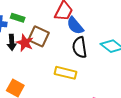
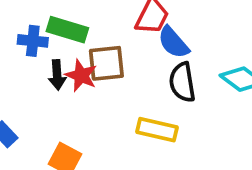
green rectangle: (18, 18) -> (67, 30), size x1.5
brown square: (39, 36) -> (106, 63), turned -30

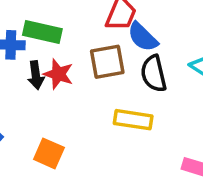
brown square: (106, 63) -> (107, 62), moved

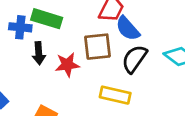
red star: (58, 74) -> (67, 65), moved, turned -30
black semicircle: (154, 74) -> (134, 59), turned 44

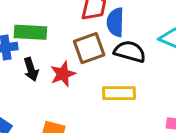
blue semicircle: (128, 28) -> (115, 22), turned 56
black semicircle: (134, 59) -> (130, 52), turned 84

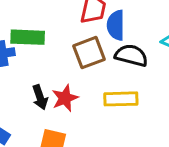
black arrow: (31, 69) -> (40, 97), moved
red star: (63, 74) -> (65, 98), moved

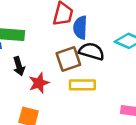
brown square: (89, 53) -> (68, 59), moved
black arrow: (40, 97) -> (19, 66), moved

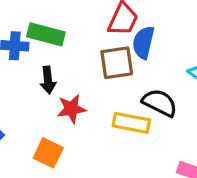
black semicircle: (92, 51) -> (160, 103), moved
brown square: (68, 59) -> (117, 63), moved

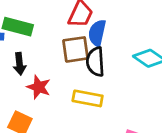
black semicircle: (160, 103) -> (95, 62), moved, turned -120
red star: (71, 109) -> (39, 87), turned 30

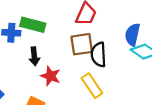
blue semicircle: (97, 33) -> (132, 35), moved
yellow rectangle: (88, 98) -> (92, 86), turned 45

